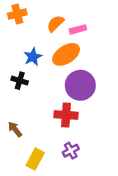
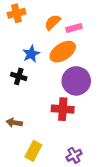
brown arrow: (15, 129) -> (14, 123), turned -42
purple cross: (71, 151) -> (74, 155), moved

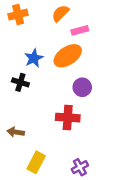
orange semicircle: (53, 22) -> (60, 13), moved
purple circle: (76, 81) -> (82, 87), size x0.6

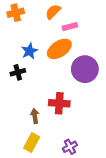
black cross: (20, 82) -> (18, 72), turned -32
purple circle: (82, 87) -> (85, 69), moved, size x1.6
brown arrow: (16, 132) -> (35, 116), moved, turned 72

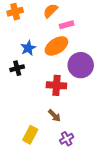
red cross: (59, 103) -> (56, 85), moved
brown arrow: (35, 116) -> (54, 116), moved, turned 144

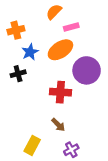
orange cross: (15, 12) -> (16, 30), moved

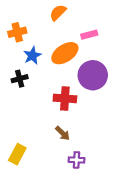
pink rectangle: (71, 27) -> (89, 35), moved
yellow rectangle: (32, 145) -> (17, 154), moved
purple cross: (71, 150) -> (76, 160), turned 32

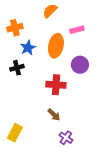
orange ellipse: (65, 53) -> (56, 46), turned -45
purple circle: (93, 75) -> (80, 65), size x0.7
purple cross: (76, 160) -> (66, 138), turned 32

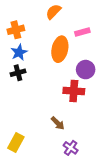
blue star: (28, 48) -> (19, 52), moved
red cross: (56, 85) -> (74, 91), moved

